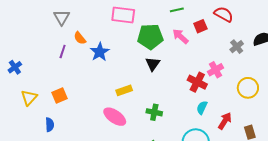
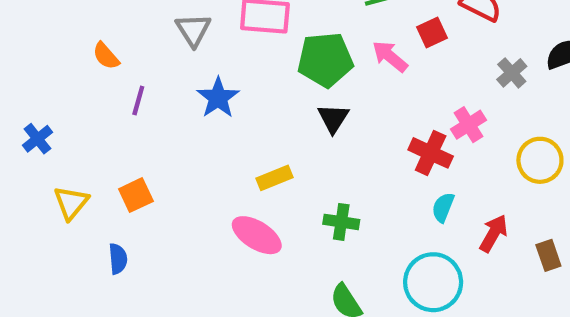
gray triangle: (62, 17) -> (193, 30), moved
orange semicircle: (80, 38) -> (106, 56), moved

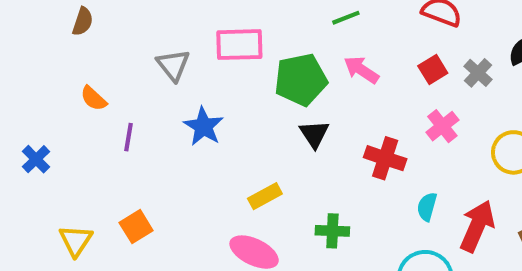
red square: (432, 33) -> (433, 70), moved
blue cross: (37, 139) -> (36, 159), moved
red cross: (431, 153) -> (385, 158), moved
red arrow: (493, 233) -> (477, 226), size x1.4

